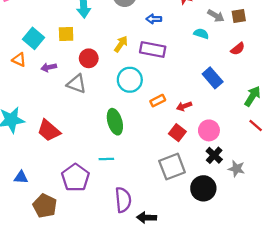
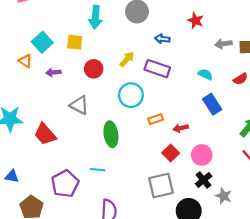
gray arrow: (216, 16) -> (223, 44), turned 133
cyan semicircle: (201, 34) -> (205, 74), moved
gray triangle: (77, 84) -> (79, 105), moved

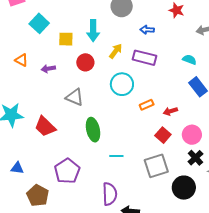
cyan arrow: (95, 17) -> (93, 31), moved
cyan square: (42, 42) -> (39, 23), moved
green ellipse: (111, 134) -> (93, 130), moved
cyan line: (98, 170) -> (116, 156), moved

